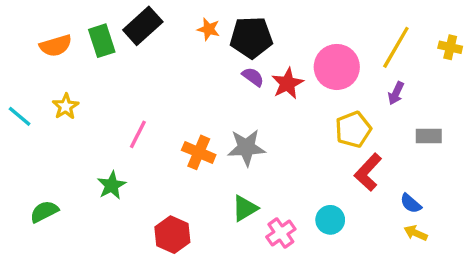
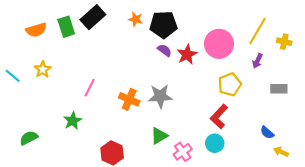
yellow cross: (450, 47) -> (284, 42), moved
red L-shape: (368, 172) -> (219, 117), moved
yellow arrow: (416, 233) -> (281, 152), moved

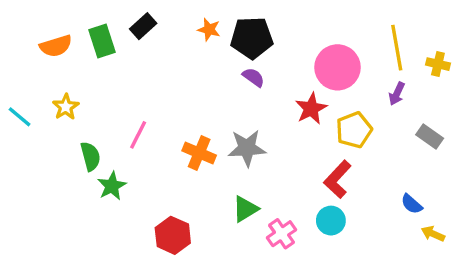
black rectangle: (93, 17) -> (143, 26), size x0.7
yellow line: (257, 31) -> (397, 48), turned -40
red star: (187, 55) -> (311, 109), moved
gray rectangle: (279, 89) -> (430, 137), turned 35
green semicircle: (29, 138) -> (90, 156), moved, turned 102

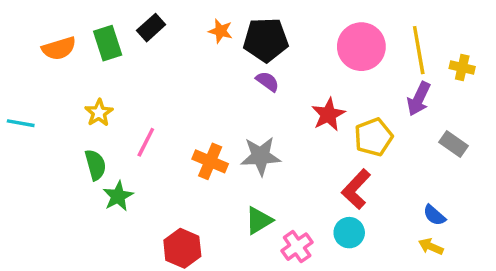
pink circle: (337, 67) -> (361, 47), moved
purple arrow: (397, 94) -> (419, 99), size x1.4
yellow star: (66, 107) -> (99, 113), moved
cyan line: (20, 117) -> (21, 123), turned -30
yellow arrow: (433, 234) -> (431, 247), moved

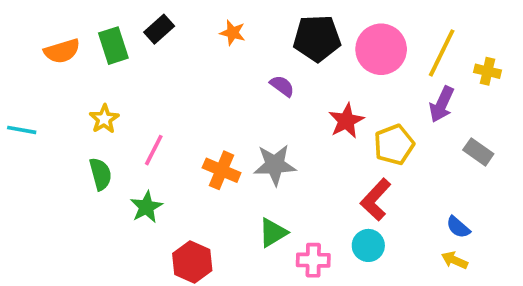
black pentagon: (266, 40) -> (317, 38), moved
yellow line: (419, 50) -> (442, 53), turned 36
green star: (118, 196) -> (146, 207), moved
pink cross: (297, 247) -> (313, 260), turned 36

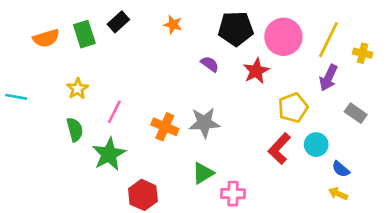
red star: (346, 121) -> (256, 71), moved
green star: (146, 207) -> (109, 154), size x1.4
cyan circle: (368, 245) -> (316, 145), moved

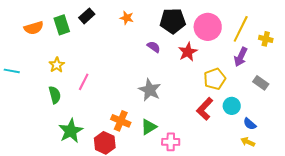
gray star: (204, 123) -> (150, 90), turned 30
orange cross: (165, 127) -> (121, 121), moved
green star: (109, 154) -> (71, 131), moved

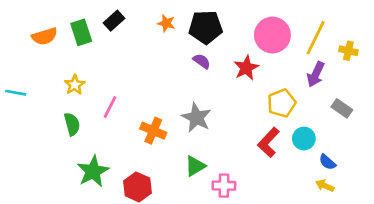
black pentagon: (173, 21) -> (206, 27), moved
orange cross: (121, 121) -> (153, 131), moved

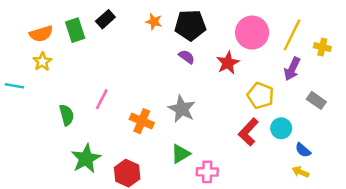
yellow star: (75, 85) -> (42, 62), moved
yellow pentagon: (282, 103) -> (261, 96), turned -30

